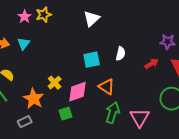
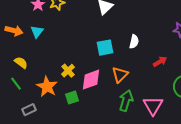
red arrow: (152, 64) -> (160, 62), moved
orange triangle: (107, 87) -> (120, 75), turned 42
green square: (66, 114) -> (72, 98), moved
gray rectangle: (25, 122) -> (29, 110), moved

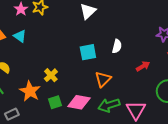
cyan triangle: (37, 32) -> (20, 36), turned -32
pink diamond: (91, 80) -> (79, 102), moved, turned 30
green arrow: (126, 101) -> (109, 105), turned -125

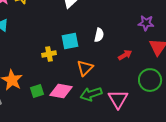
yellow cross: (51, 75) -> (49, 54), moved, turned 32

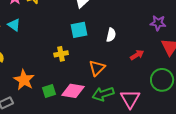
cyan square: (70, 41) -> (79, 30), moved

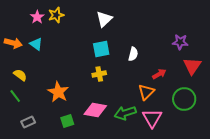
yellow cross: (61, 54) -> (99, 74), moved
orange triangle: (97, 68) -> (146, 92), moved
orange star: (24, 80) -> (58, 92), moved
green square: (49, 91) -> (67, 121), moved

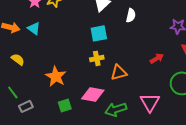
white semicircle: (133, 54) -> (131, 15), moved
orange triangle: (146, 92) -> (119, 72), moved, turned 30
green line: (15, 96) -> (13, 92), moved
green arrow: (125, 113) -> (116, 109), moved

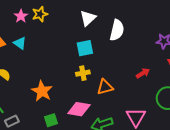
white semicircle: (131, 15) -> (117, 30), size x1.5

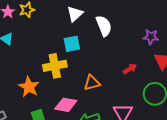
white semicircle: (117, 30) -> (104, 26), turned -35
yellow cross: (83, 73) -> (55, 66), moved, size x1.6

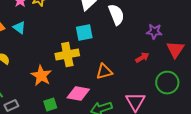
purple star: (151, 37) -> (154, 32), moved

